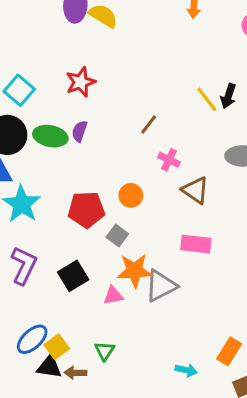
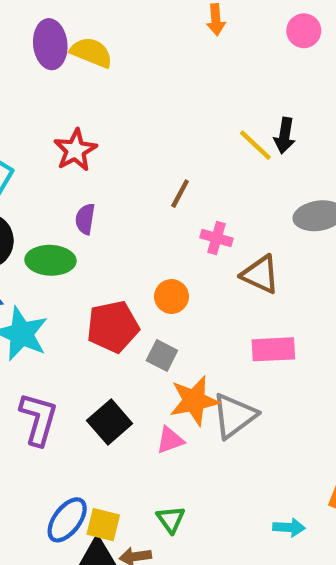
green ellipse: (50, 136) -> (50, 260), moved
yellow square: (57, 347) -> (103, 525), turned -30

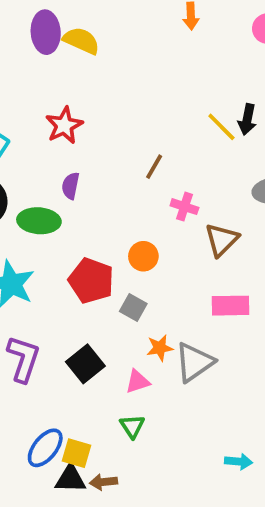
brown triangle: (260, 274) -> (222, 240), turned 48
red pentagon: (113, 327) -> (91, 281), turned 30
orange star: (194, 401) -> (160, 348), size x0.6
green triangle: (171, 519) -> (132, 426), moved

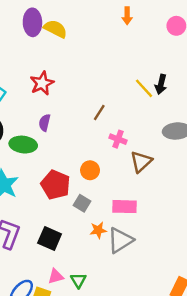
pink rectangle: (231, 306) -> (124, 207), moved
black square: (85, 364) -> (50, 239), turned -30
pink triangle: (138, 382) -> (56, 276), moved

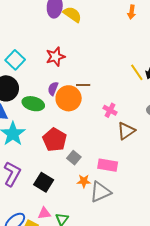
brown line: (99, 112) -> (83, 85), moved, turned 48
orange circle: (90, 170) -> (69, 98), moved, size x1.6

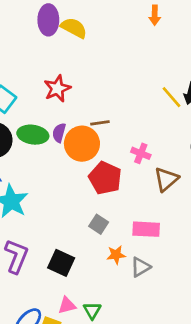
green ellipse: (33, 104) -> (33, 135), moved
red pentagon: (55, 140) -> (105, 178), moved
gray triangle: (100, 192) -> (140, 267), size x0.7

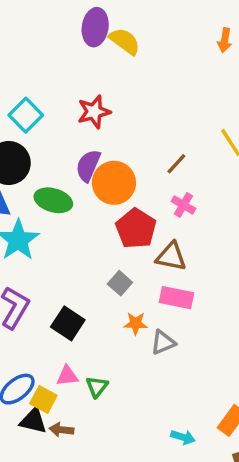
brown line: (100, 123) -> (176, 164), moved, turned -48
purple semicircle: (59, 133) -> (88, 166), size x1.4
green ellipse: (33, 135) -> (53, 200), moved
brown triangle: (166, 179) -> (171, 257), moved, turned 44

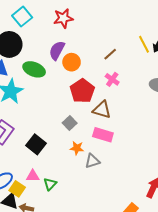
orange circle: (114, 183) -> (72, 62), size x0.7

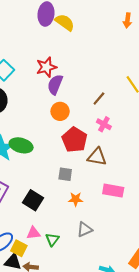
purple semicircle: (57, 50) -> (55, 85), moved
green ellipse: (34, 69) -> (21, 145), moved
gray square: (70, 123) -> (65, 174), turned -32
pink rectangle: (103, 135) -> (113, 191), moved
gray triangle: (92, 161) -> (85, 229), moved

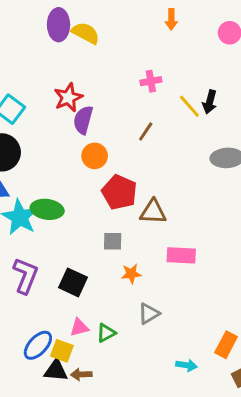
pink cross: (104, 124) -> (151, 81), moved, turned -32
green triangle: (52, 239) -> (106, 333), turned 32

